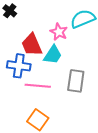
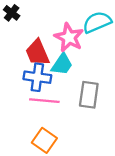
pink star: (59, 32) -> (69, 37), size x1.4
blue cross: (19, 66) -> (37, 77), moved

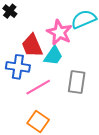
blue cross: (37, 77) -> (18, 67), moved
pink line: (44, 101) -> (38, 87), turned -35

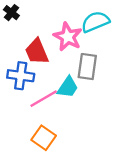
cyan trapezoid: (53, 56) -> (68, 87), moved
gray rectangle: (77, 82) -> (87, 67), moved

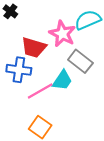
red trapezoid: (37, 52) -> (34, 47), turned -50
gray rectangle: (87, 67) -> (80, 61), turned -60

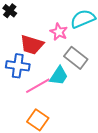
pink star: (62, 34) -> (59, 32), size x0.7

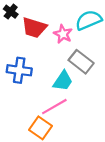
red trapezoid: (32, 45) -> (34, 28), moved
pink line: (38, 86) -> (54, 107), moved

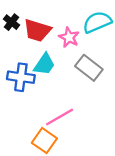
black cross: (11, 12) -> (12, 22), moved
cyan trapezoid: (63, 81) -> (44, 64), moved

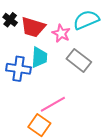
cyan trapezoid: (44, 64) -> (39, 57), turned -30

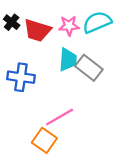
pink star: (61, 33) -> (69, 26), moved, turned -30
cyan trapezoid: (39, 57) -> (68, 60), moved

